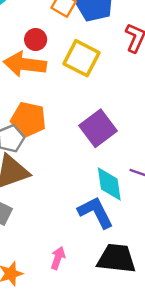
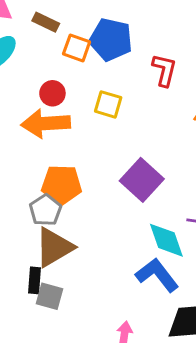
yellow square: (81, 58) -> (108, 104), size x0.7

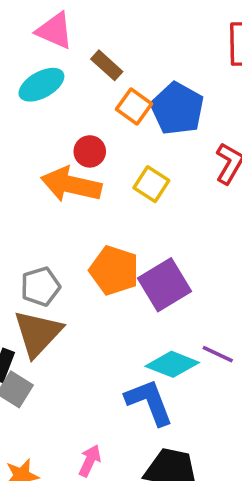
orange pentagon: (62, 185) -> (114, 270), moved
cyan diamond: (166, 240) -> (172, 364), turned -66
brown triangle: (54, 247) -> (38, 333), turned -33

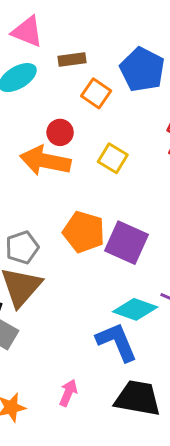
brown rectangle: (107, 65) -> (72, 59), turned -48
blue pentagon: (177, 109) -> (142, 70), moved
purple square: (164, 285) -> (126, 243), turned -33

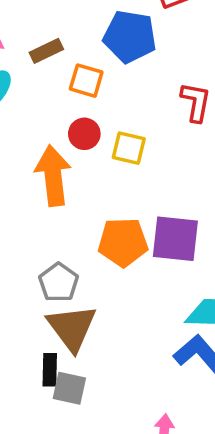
red circle: (60, 132) -> (84, 134), moved
orange arrow: (45, 161) -> (53, 176), turned 90

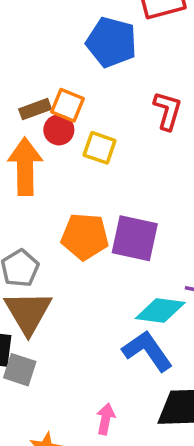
brown rectangle: (46, 51) -> (35, 109), moved
orange square: (86, 81) -> (68, 105), moved

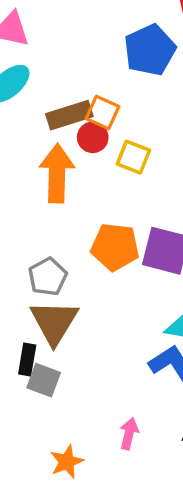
blue pentagon: (111, 42) -> (150, 50), turned 30
brown rectangle: (35, 109) -> (69, 115), size x1.4

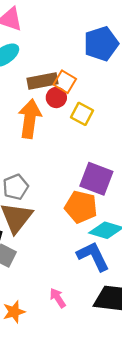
orange pentagon: (115, 247) -> (81, 207), moved
pink arrow: (129, 434) -> (58, 298), turned -54

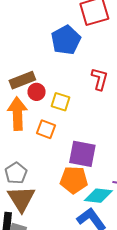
orange square: (65, 82) -> (46, 129), moved

